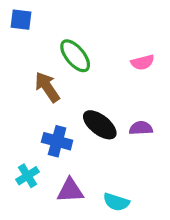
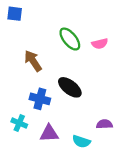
green ellipse: (75, 56) -> (70, 39), moved
purple semicircle: (141, 128) -> (104, 124), moved
cyan cross: (27, 176) -> (19, 123), turned -35

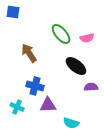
black ellipse: (70, 87) -> (76, 66), moved
purple semicircle: (104, 124) -> (91, 87), moved
purple triangle: (49, 133) -> (48, 105), moved

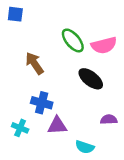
pink semicircle: (87, 38) -> (104, 45), size x1.5
purple semicircle: (91, 87) -> (109, 120), moved

